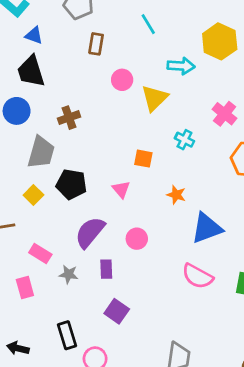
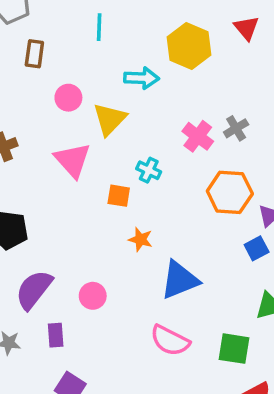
cyan line: (148, 24) -> (99, 27), turned 35
orange square: (143, 159) -> (119, 196), moved
pink triangle: (121, 189) -> (73, 160), moved, size x1.6

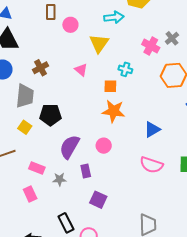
pink circle: (68, 98) -> (70, 25), moved
pink triangle: (73, 160) -> (81, 70), size x0.6
orange star: (140, 239) -> (113, 111), moved, size x1.6
blue triangle: (180, 280) -> (152, 129), size x0.7

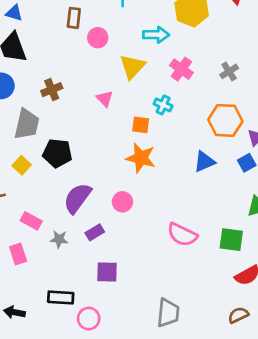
pink cross: (151, 46) -> (181, 69), moved
blue triangle: (152, 129) -> (204, 162), moved
purple rectangle: (86, 171) -> (95, 232), turned 64
purple square: (98, 200) -> (107, 272), turned -30
black rectangle: (66, 223) -> (61, 297), turned -66

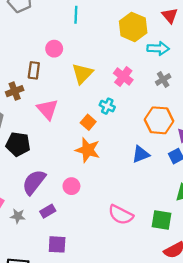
brown rectangle: (74, 18) -> (34, 70), moved
cyan arrow: (156, 35) -> (158, 48), moved
pink triangle: (105, 99) -> (47, 109), moved, size x1.5
orange square: (141, 125) -> (88, 122), turned 32

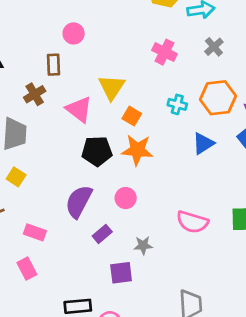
yellow triangle: (82, 74) -> (112, 87), moved
cyan cross: (107, 106) -> (177, 104), moved
black pentagon: (18, 144) -> (97, 151), moved
gray star: (18, 216) -> (143, 245), moved

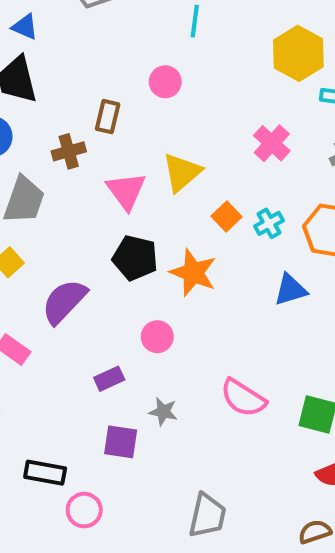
pink circle: (74, 33) -> (165, 82), moved
cyan cross: (177, 104) -> (269, 223), turned 30
orange square: (132, 116) -> (226, 217), moved
purple semicircle: (79, 201) -> (64, 301), moved

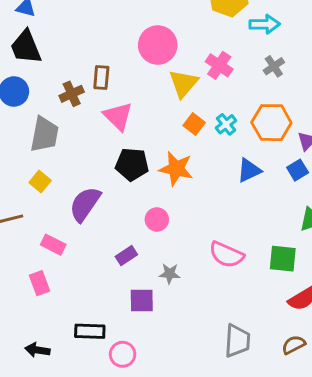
pink circle: (165, 82) -> (158, 45), moved, size x1.6
brown rectangle: (108, 117) -> (101, 78), moved
yellow triangle: (182, 172) -> (183, 83), moved
gray trapezoid: (207, 516) -> (237, 341), moved

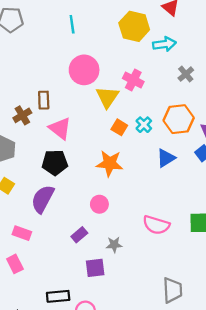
gray cross: (274, 66) -> (186, 74), moved
black pentagon: (132, 164) -> (55, 163), moved

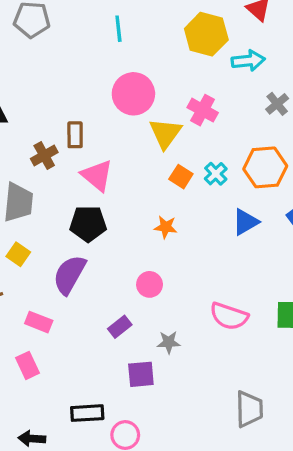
orange star: (110, 163) -> (166, 227), size x0.6

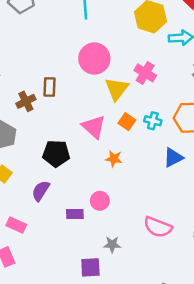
cyan cross: (216, 174) -> (153, 121), turned -35
pink triangle: (97, 176) -> (94, 127), moved
purple semicircle: (69, 275) -> (41, 191), size x0.7
purple rectangle: (120, 327) -> (75, 214), moved, turned 35

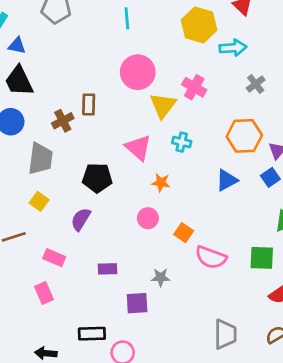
cyan cross: (153, 121) -> (182, 142), moved
orange square: (127, 122) -> (184, 233), moved
pink circle: (100, 201) -> (148, 218), moved
purple rectangle: (75, 214) -> (108, 269), moved

